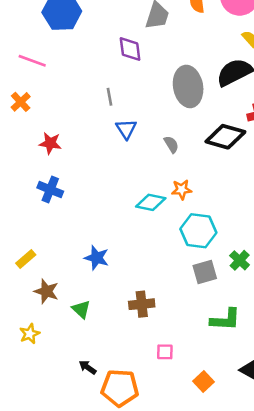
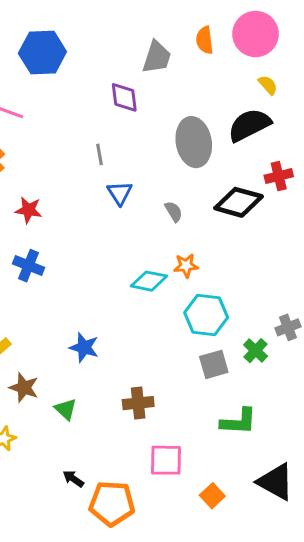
pink square: (165, 352) -> (166, 460), size x1.6

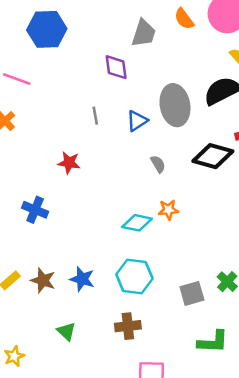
orange semicircle: (205, 40) -> (184, 19), turned -30
blue triangle: (120, 193) -> (137, 121), moved, turned 30
red star: (29, 210) -> (69, 163), moved
cyan hexagon: (206, 315) -> (134, 276), moved
brown star: (24, 388) -> (43, 280), moved

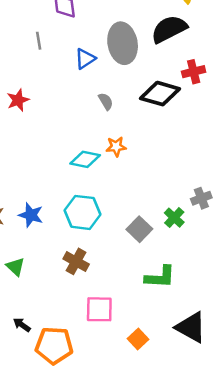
gray line: (95, 116) -> (39, 41), moved
red star: (69, 163) -> (18, 100), turned -30
gray square: (192, 293) -> (139, 229), turned -30
brown cross: (128, 326) -> (76, 261), turned 35

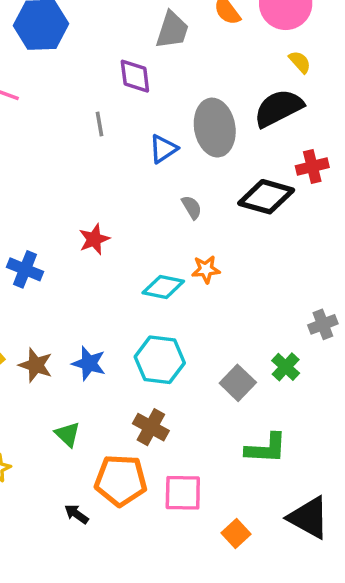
red star: (18, 100) -> (94, 239), moved
gray cross: (201, 198) -> (323, 324), moved
orange pentagon: (54, 345) -> (121, 480), moved

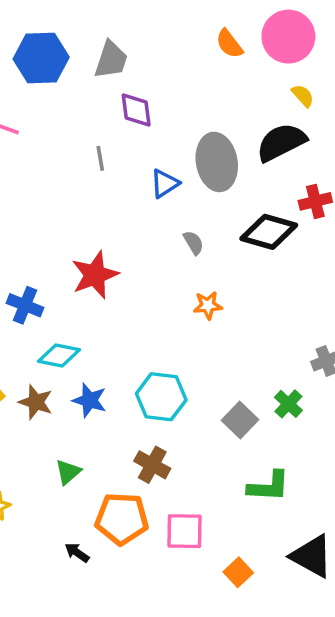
gray trapezoid: (172, 30) -> (111, 60), moved
red star: (94, 239) -> (95, 275), size x1.5
cyan diamond: (163, 287) -> (59, 356), moved
green triangle: (68, 434) -> (68, 472), turned 36

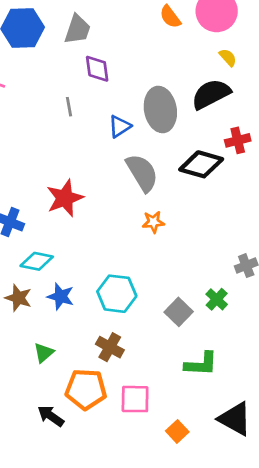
gray semicircle: (193, 243) -> (142, 173), size x2.0
black arrow: (77, 553) -> (51, 416), size x1.4

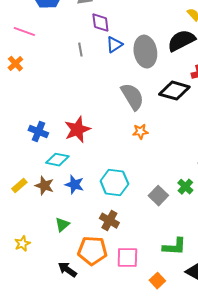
blue triangle: (120, 126) -> (114, 45), moved
red star: (65, 198) -> (77, 130), moved
green L-shape: (201, 364) -> (174, 247), moved

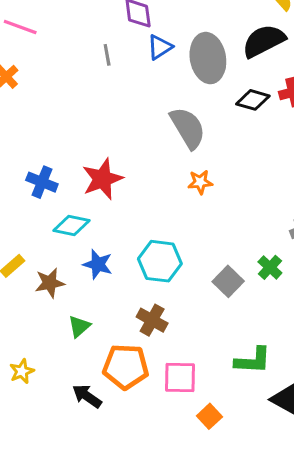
black diamond: (174, 91) -> (253, 100), moved, size x0.7
brown star: (44, 186) -> (50, 283), moved, turned -30
yellow star: (22, 244) -> (22, 371), moved
orange square: (157, 281) -> (209, 416), moved

